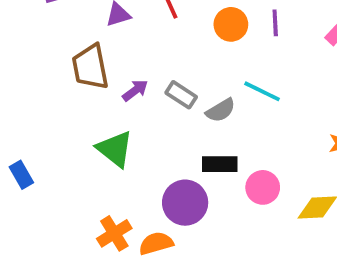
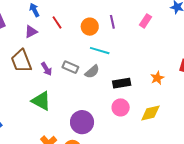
purple arrow: (135, 90) -> (46, 69), turned 104
cyan line: (262, 91) -> (100, 51), moved
black rectangle: (220, 164) -> (122, 83), moved

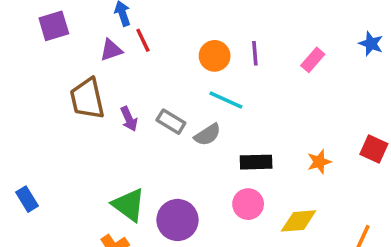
red line: (57, 22) -> (143, 40), moved
green triangle: (41, 101) -> (129, 205), moved

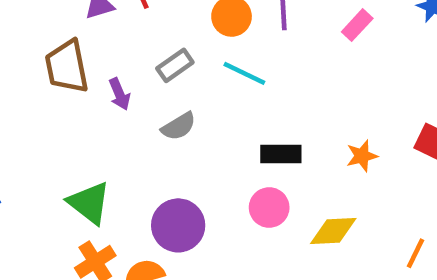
gray rectangle: (171, 122) -> (175, 65), moved, turned -68
gray semicircle: (208, 135) -> (179, 126), moved
green triangle: (129, 205) -> (89, 203), moved

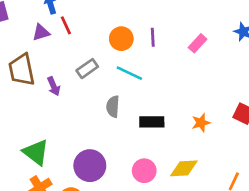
gray semicircle: (179, 126) -> (113, 107), moved, turned 125
pink circle: (269, 208) -> (144, 171), moved

